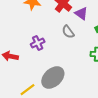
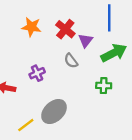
purple triangle: (81, 14) -> (86, 40), turned 32

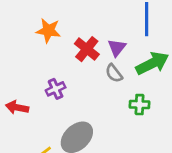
red cross: (65, 29) -> (87, 49), moved
gray semicircle: (71, 61) -> (114, 73), moved

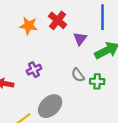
red cross: (87, 49) -> (58, 20), moved
gray semicircle: (114, 73) -> (78, 75), moved

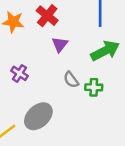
purple triangle: (80, 39) -> (60, 45), moved
purple cross: (34, 70) -> (20, 73), turned -32

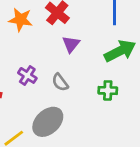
gray semicircle: (71, 80) -> (60, 82), moved

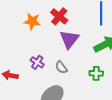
purple triangle: (71, 44) -> (69, 39), size x1.5

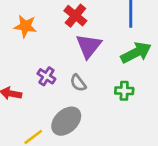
orange star: (32, 21) -> (25, 26), moved

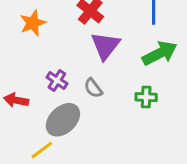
orange star: (25, 26) -> (33, 23), turned -30
gray ellipse: (66, 121) -> (63, 120), moved

